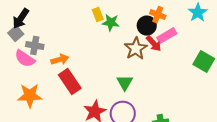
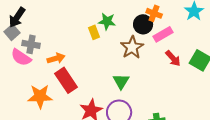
yellow rectangle: (98, 15) -> (94, 32), moved
red arrow: (154, 44) -> (173, 58), moved
orange star: (30, 96) -> (40, 96), moved

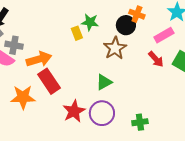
pink rectangle: (163, 34) -> (164, 35), moved
orange arrow: (56, 58) -> (39, 59), size x1.4
green triangle: (121, 81) -> (104, 82), turned 30

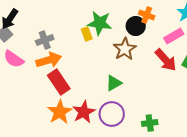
green star: (90, 22) -> (100, 23), size x1.4
gray cross: (14, 45) -> (45, 40), moved, turned -30
red arrow: (156, 59) -> (166, 60), size x1.4
orange star: (23, 97) -> (60, 112), moved, turned -30

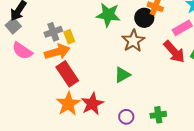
yellow rectangle: (87, 34) -> (69, 37), moved
purple circle: (112, 114) -> (126, 117), moved, size x0.6

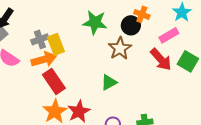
yellow rectangle: (69, 37) -> (56, 44), size x1.5

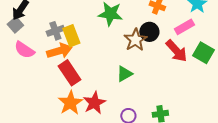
black circle: (131, 25) -> (149, 32), moved

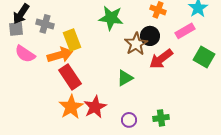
gray square: (15, 25) -> (16, 29), turned 35
gray cross: (55, 31) -> (45, 24), moved, turned 36
red arrow: (176, 51) -> (161, 59), moved, turned 95

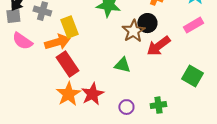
pink rectangle: (185, 31) -> (193, 25), moved
green square: (204, 57) -> (192, 76), moved
green triangle: (125, 78) -> (122, 65), turned 42

